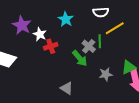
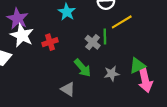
white star: (40, 34) -> (22, 35), moved, size x1.5
green arrow: (80, 58) -> (83, 68), moved

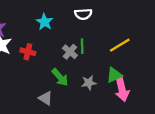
yellow line: (122, 22) -> (120, 45), moved
red cross: (50, 42) -> (28, 52), turned 32

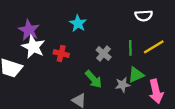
white semicircle: (83, 14) -> (144, 16), moved
green line: (82, 46) -> (130, 48), moved
green triangle: (114, 75) -> (136, 75), moved

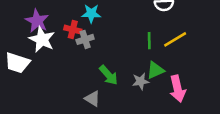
cyan star: (78, 23) -> (91, 14), turned -30
red cross: (61, 54) -> (73, 30), moved
gray cross: (104, 54) -> (85, 39), moved, turned 32

